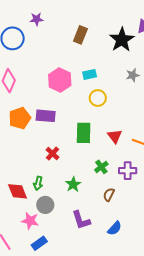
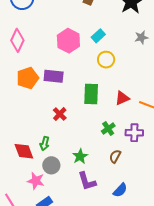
cyan rectangle: (90, 74) -> (98, 36), turned -32
red triangle: (115, 136) -> (122, 98), turned 42
green star: (73, 184) -> (80, 156), moved

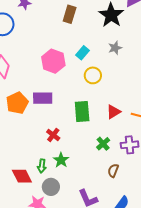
gray star: (141, 37) -> (115, 48), moved
green star: (80, 156) -> (61, 160), moved

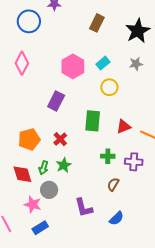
purple rectangle: (43, 98) -> (56, 101), turned -72
orange pentagon: (17, 103) -> (29, 139), moved
green cross: (103, 144) -> (108, 156), turned 32

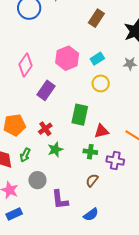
pink diamond: (22, 63) -> (26, 65), moved
red triangle: (124, 127) -> (102, 131), moved
green star: (64, 165) -> (55, 149), moved
gray circle: (49, 190) -> (37, 180), moved

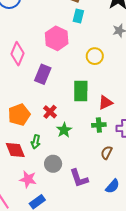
cyan rectangle: (97, 59) -> (78, 16), moved, turned -32

